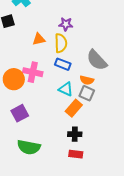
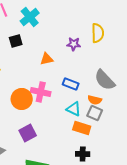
yellow semicircle: (61, 43) -> (98, 33), moved
orange rectangle: (74, 108) -> (82, 128), turned 66

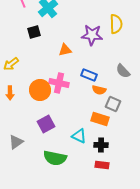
purple star: (74, 44) -> (92, 35), size x1.5
gray semicircle: (105, 80) -> (123, 71), size x0.7
orange semicircle: (95, 100) -> (99, 90), moved
cyan triangle: (74, 109) -> (79, 136), moved

